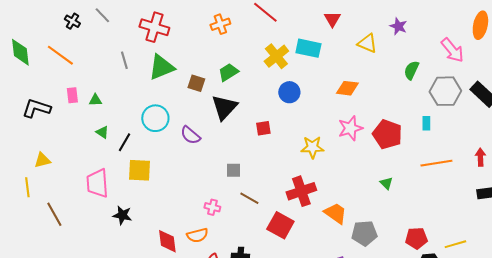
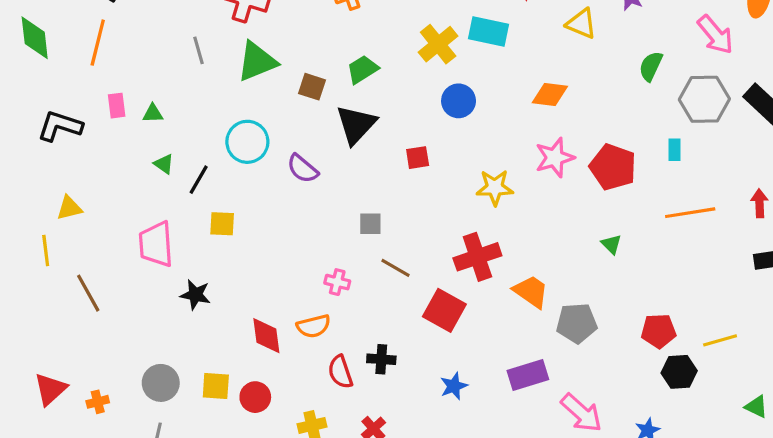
orange line: (60, 55) -> (98, 43), turned 68
yellow square: (139, 170) -> (222, 224), size x0.7

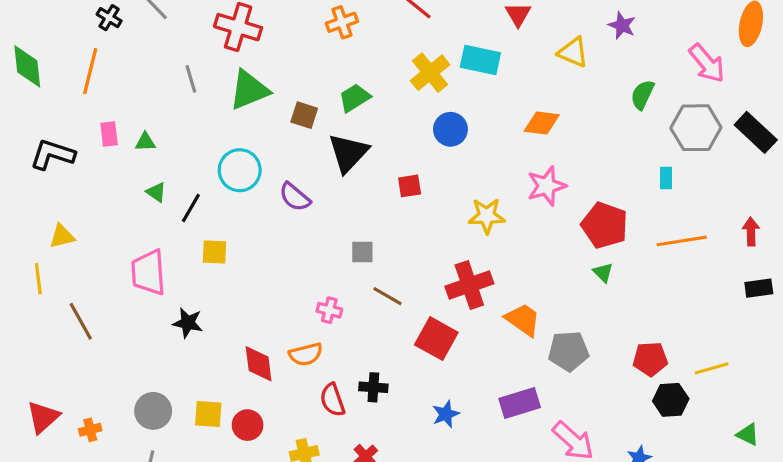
red pentagon: (613, 167) -> (605, 225), moved

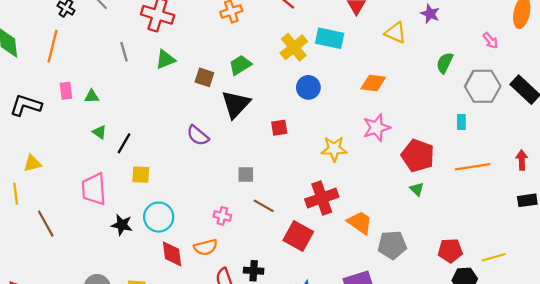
pink arrow: (707, 63) -> (490, 41), size x0.6
green triangle: (249, 90) -> (165, 60), size x0.7
cyan circle: (240, 170) -> (159, 217), moved

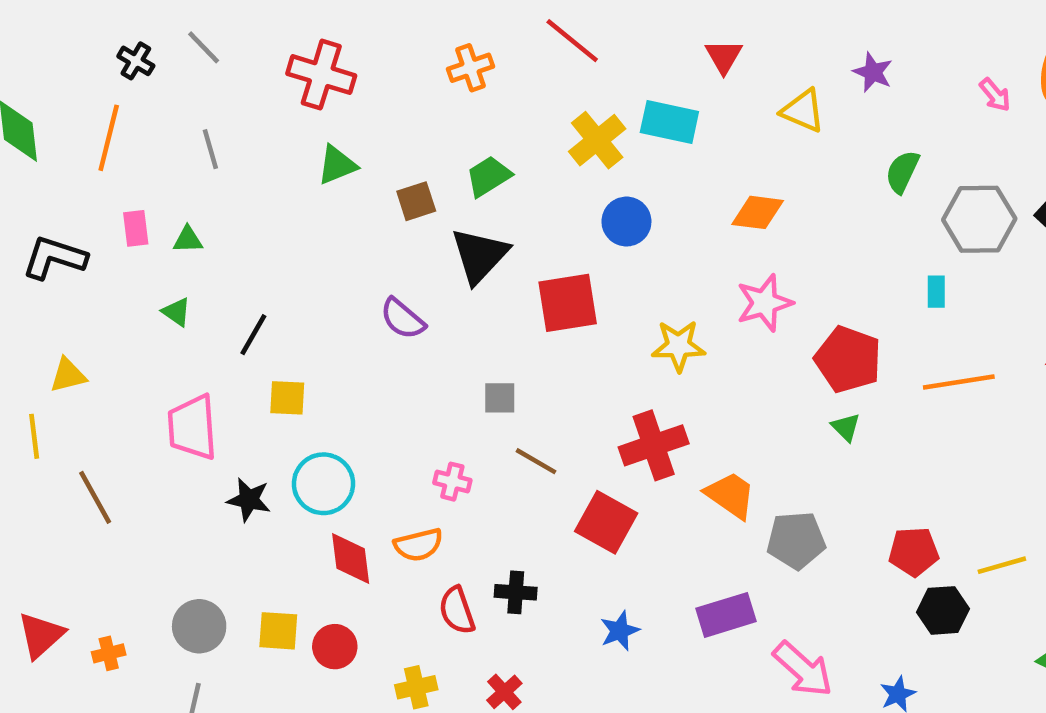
pink arrow: (490, 41) -> (995, 95), moved
gray line: (124, 52) -> (210, 149), moved
brown square: (204, 77) -> (416, 201), turned -36
red square: (279, 128) -> (568, 303), size x1.8
green triangle: (99, 132) -> (177, 312), moved

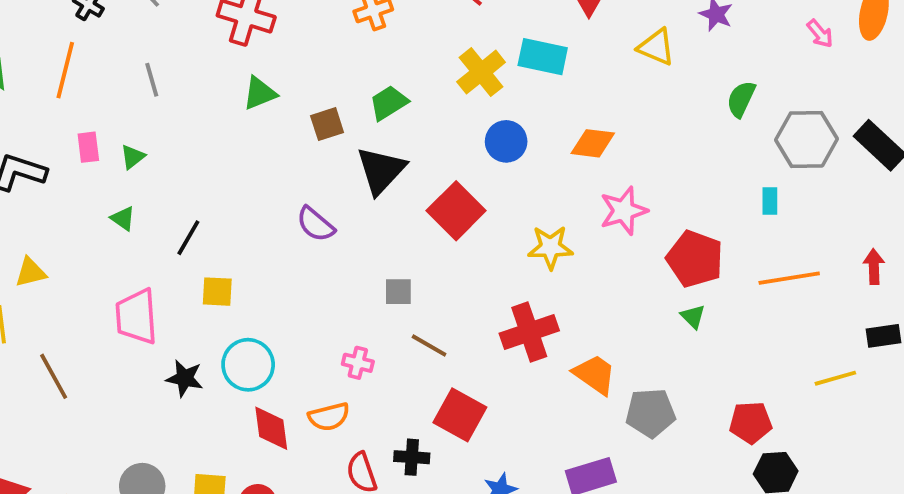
orange diamond: (758, 212) -> (593, 143), moved
green triangle: (188, 240) -> (133, 157), turned -36
red square: (568, 303) -> (456, 211), turned -36
red square: (606, 522) -> (460, 415), moved
yellow line: (1002, 565) -> (835, 378), moved

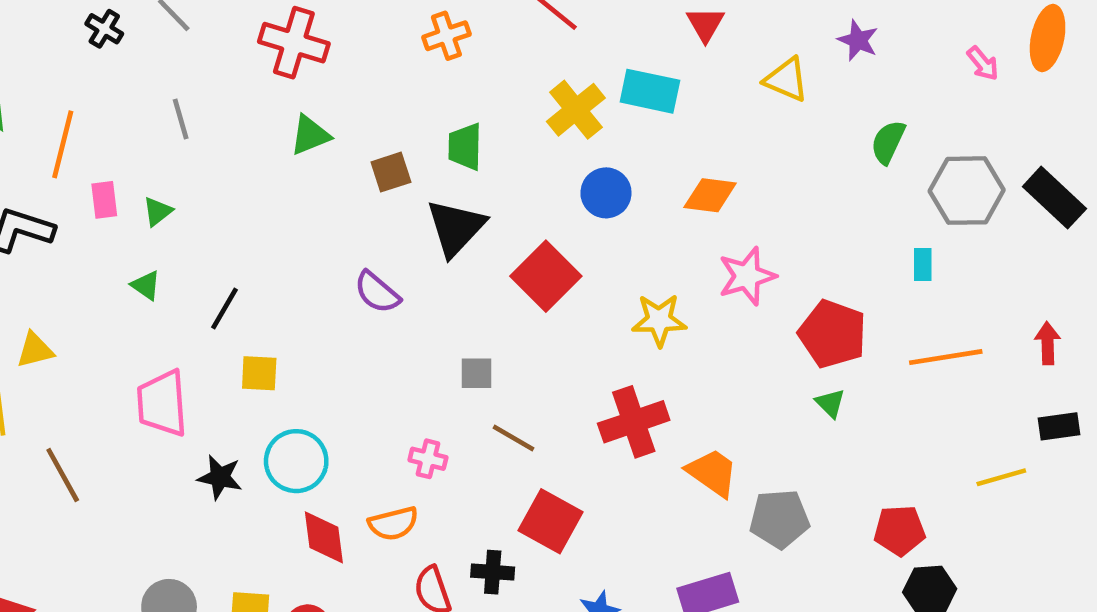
orange line: (65, 70) -> (63, 144), moved
green trapezoid: (389, 103) -> (465, 147), turned -57

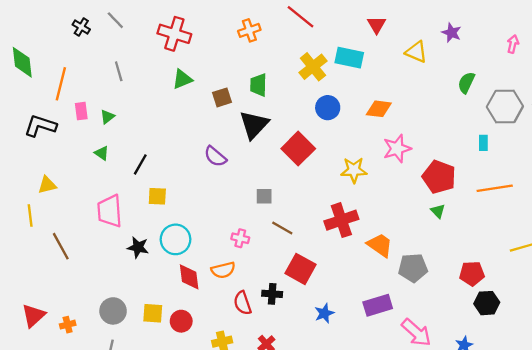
pink arrow: (983, 63) -> (513, 44), turned -126

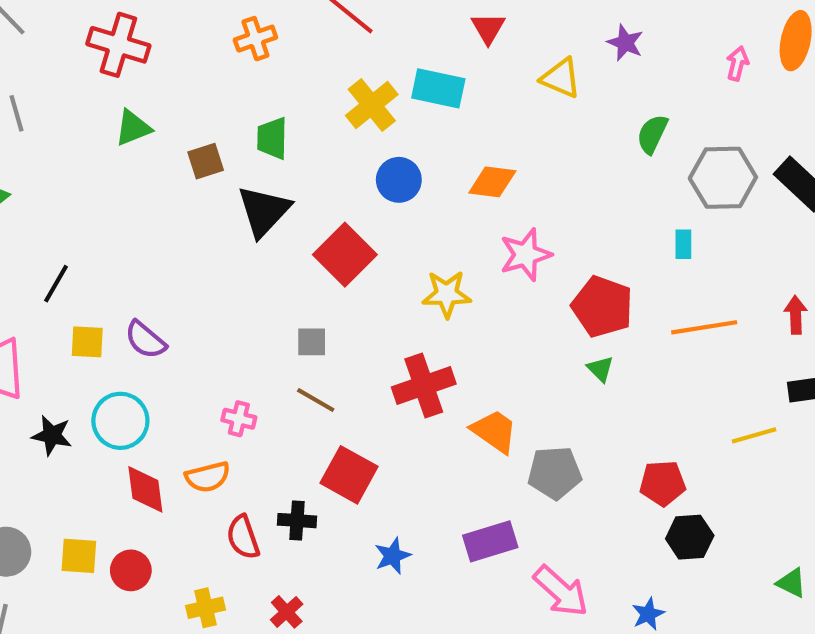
purple semicircle: (215, 156) -> (145, 340), moved
gray square: (264, 196) -> (312, 342), moved

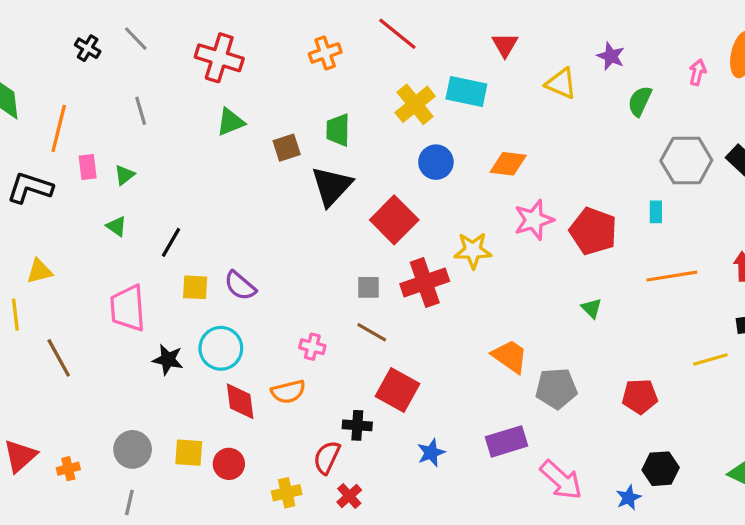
green semicircle: (652, 134) -> (640, 101), moved
red pentagon: (602, 307) -> (593, 231), moved
red cross: (424, 385) -> (425, 282), moved
red semicircle: (243, 537) -> (327, 457), moved, turned 44
black hexagon: (690, 537) -> (661, 469), moved

